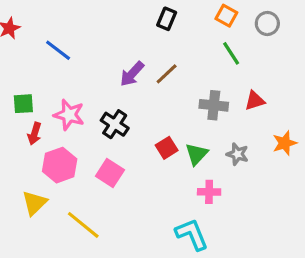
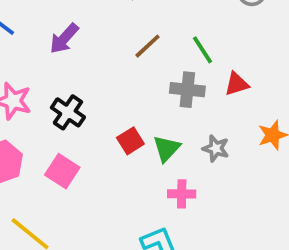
green line: (231, 53) -> (203, 50), moved
purple arrow: (132, 74) -> (64, 38), moved
brown line: (167, 74) -> (148, 46), moved

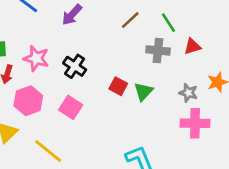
red square: (130, 141) -> (118, 86), turned -30
gray star: (216, 148) -> (188, 93), moved
pink cross: (182, 194) -> (195, 123), moved, size x1.5

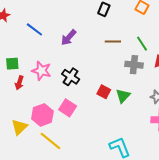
brown line: (130, 20) -> (113, 42), turned 42
pink hexagon: (28, 101) -> (42, 115), moved

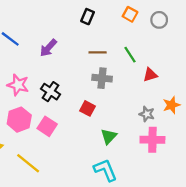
gray cross: (134, 65) -> (102, 78), moved
green triangle: (123, 96) -> (109, 136), moved
pink hexagon: (42, 115) -> (19, 120), moved

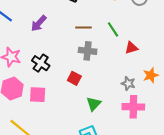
pink square: (47, 126) -> (38, 95), turned -30

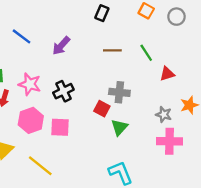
gray cross: (88, 51) -> (119, 92), moved
black cross: (41, 63) -> (63, 91), turned 30
green triangle: (94, 104) -> (119, 127), moved

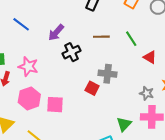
red triangle: (167, 74) -> (150, 57), turned 48
black cross: (63, 91) -> (72, 52), moved
green triangle: (119, 127) -> (124, 124), moved

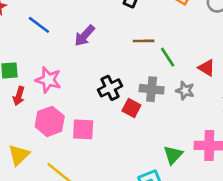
green line: (131, 39) -> (168, 57), moved
black cross: (72, 52) -> (110, 88), moved
gray star: (147, 93) -> (185, 91), moved

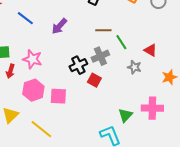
gray cross: (152, 89) -> (100, 56), moved, turned -30

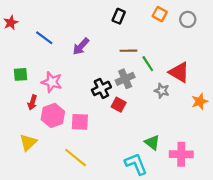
red triangle: (150, 50) -> (179, 72), size x1.5
red arrow: (10, 71) -> (32, 102), moved
pink cross: (152, 108) -> (181, 154), moved
green triangle: (125, 115) -> (152, 142), turned -35
yellow line: (41, 129) -> (76, 158), moved

